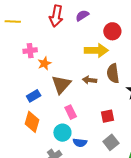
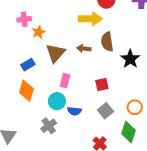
pink rectangle: (71, 112) -> (65, 81), turned 40

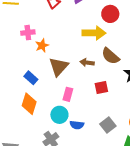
brown semicircle: (107, 42) -> (110, 56), turned -42
blue rectangle: (28, 65) -> (31, 78), turned 72
red square: (102, 84) -> (101, 88), moved

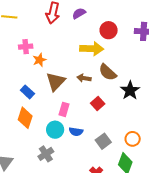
red square: (101, 88) -> (98, 103), turned -32
blue semicircle: (77, 125) -> (76, 132), moved

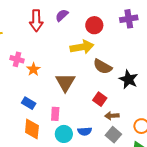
pink cross: (26, 47) -> (17, 59), turned 32
brown arrow: (84, 78) -> (112, 116), moved
brown triangle: (56, 82) -> (65, 82), moved
pink rectangle: (64, 109) -> (55, 114), moved

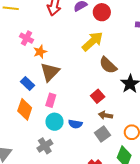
red circle: (94, 25) -> (102, 12), moved
yellow arrow: (82, 47) -> (93, 41), turned -45
brown triangle: (65, 82) -> (50, 72), moved

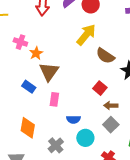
orange diamond: (25, 109) -> (28, 128), moved
cyan circle: (54, 122) -> (85, 138), moved
blue semicircle: (75, 124) -> (73, 119), moved

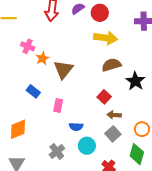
yellow arrow: (86, 35) -> (106, 38), moved, turned 55
brown semicircle: (105, 56) -> (111, 65), turned 126
brown triangle: (49, 72) -> (63, 70), moved
orange diamond: (28, 128) -> (18, 129), moved, turned 55

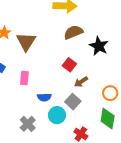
brown arrow: (114, 115) -> (81, 82), turned -32
gray square: (113, 134) -> (73, 102), moved

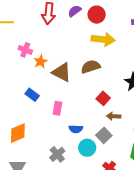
brown semicircle: (73, 32) -> (91, 67), moved
brown triangle: (26, 42) -> (62, 72), turned -40
brown arrow: (81, 82) -> (114, 116), turned 32

